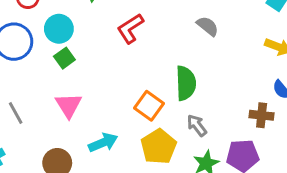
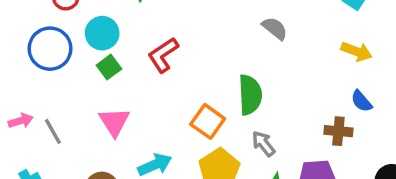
red L-shape: (130, 28) -> (163, 55), moved

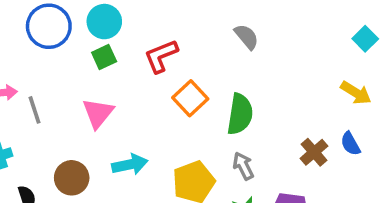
gray semicircle: (275, 28) -> (246, 37), moved
orange square: (208, 121) -> (190, 98), moved
brown cross: (338, 131) -> (314, 152), moved, turned 32

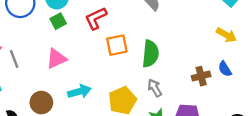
orange square: (190, 98) -> (117, 45), turned 35
pink triangle: (98, 113) -> (56, 59), turned 30
brown cross: (314, 152) -> (201, 76), turned 30

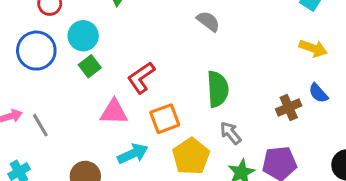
red L-shape: (96, 18) -> (141, 78), moved
orange square: (117, 45) -> (165, 119), moved
pink triangle: (56, 59) -> (114, 112), moved, turned 35

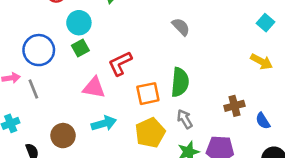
blue circle: (36, 51) -> (39, 50), moved
blue semicircle: (318, 93) -> (263, 121), moved
orange square: (165, 119) -> (148, 94), moved

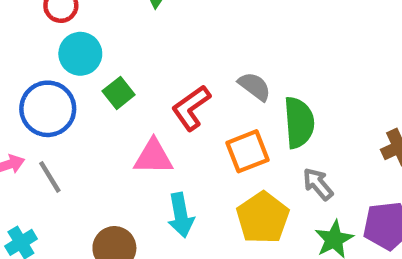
cyan circle: (79, 23) -> (80, 54), moved
gray semicircle: (181, 27) -> (255, 86), moved
cyan arrow: (104, 123) -> (181, 215), turned 105

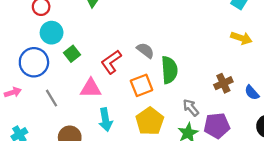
gray line: (50, 177) -> (52, 98), moved
gray arrow: (318, 184) -> (191, 108), moved

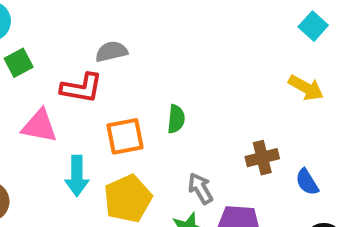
gray semicircle: (145, 50) -> (111, 52), moved, turned -60
red L-shape: (111, 62) -> (81, 88), turned -145
green semicircle: (169, 70) -> (176, 119), size x0.6
cyan arrow: (106, 120) -> (77, 176), moved

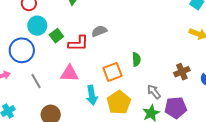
green square: (19, 63) -> (56, 36), moved
red L-shape: (81, 88) -> (78, 43), moved

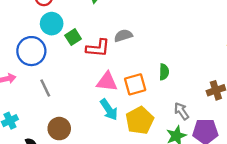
pink triangle: (69, 73) -> (107, 82), moved
cyan arrow: (92, 95) -> (109, 110), turned -30

